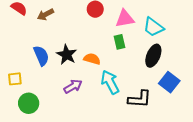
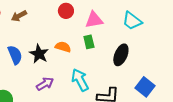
cyan trapezoid: (153, 27) -> (132, 21), moved
orange semicircle: (92, 59) -> (63, 47), moved
blue square: (169, 82) -> (145, 87), moved

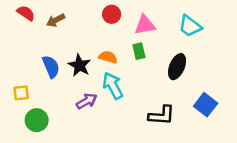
cyan arrow: (80, 80) -> (113, 86), moved

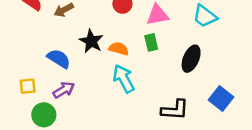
black star: (79, 65) -> (91, 41), moved
blue semicircle: (51, 67) -> (59, 59), turned -35
purple arrow: (87, 101) -> (64, 90), moved

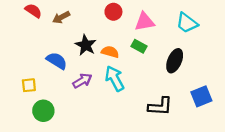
green rectangle: (151, 42) -> (139, 46), turned -48
purple arrow: (64, 90) -> (82, 81), moved
blue square: (221, 99) -> (201, 96), turned 30

